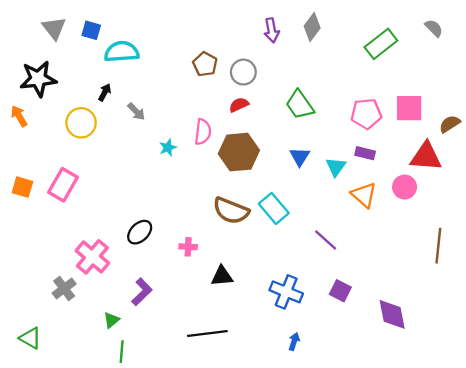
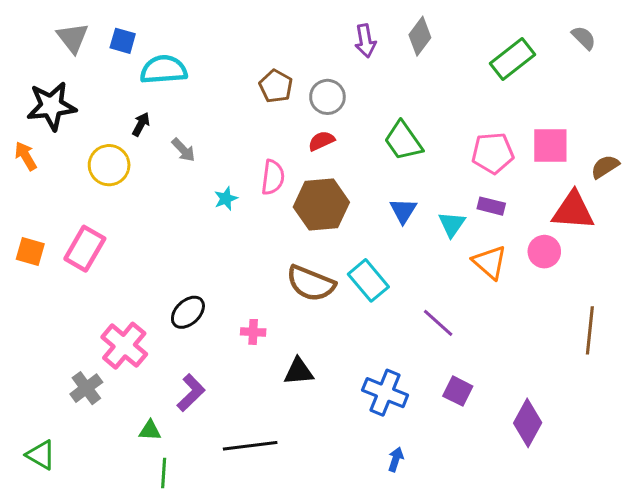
purple diamond: (392, 314) -> (528, 423), turned 40
green triangle: (111, 320) -> (150, 431), turned 42
black line: (207, 334) -> (250, 446), moved

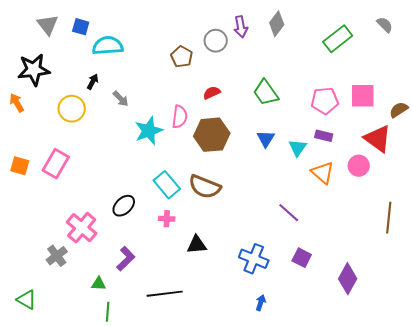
gray circle: (327, 97) -> (216, 41), moved
cyan star: (226, 198) -> (149, 131), size x1.8
red triangle: (573, 211) -> (378, 139), turned 32
cyan rectangle: (368, 280) -> (167, 185), moved

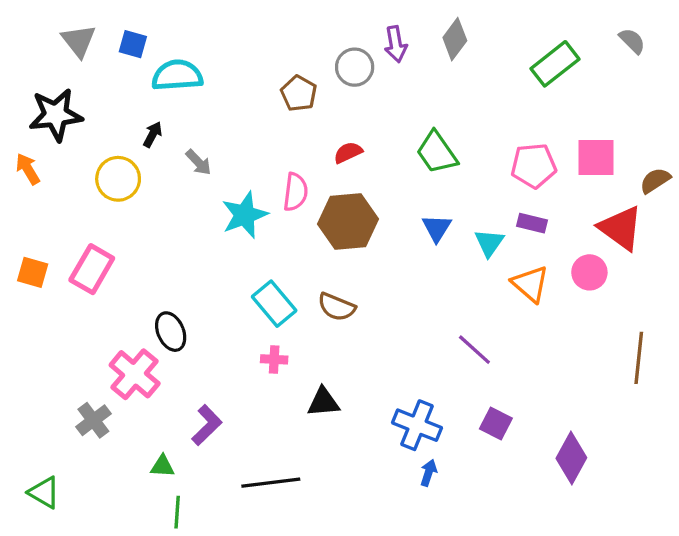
brown semicircle: (205, 187) -> (337, 307), size x0.7
black ellipse: (124, 206) -> (171, 332), moved, turned -70
blue arrow: (261, 303) -> (429, 473), moved

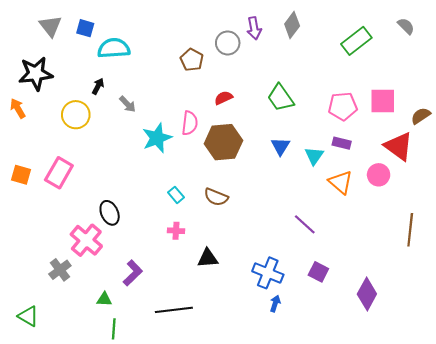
cyan rectangle: (274, 304) -> (176, 195), size x0.6

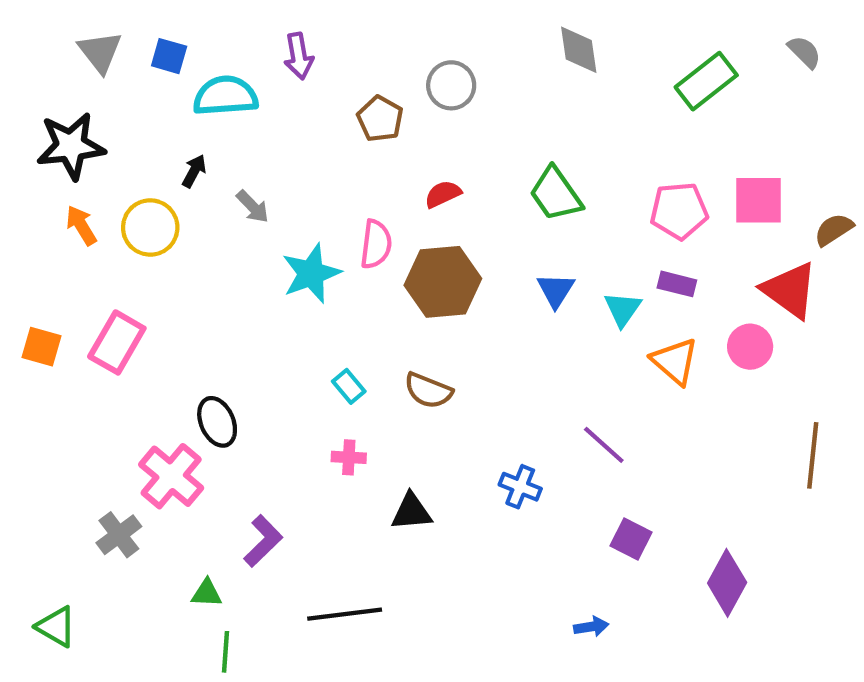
gray diamond: (292, 25) -> (579, 50), turned -45
purple arrow: (254, 28) -> (299, 56), moved
orange arrow: (18, 108) -> (81, 225), moved
blue cross: (268, 273) -> (520, 487), moved, size x0.7
blue arrow: (275, 304) -> (591, 627), moved, turned 63

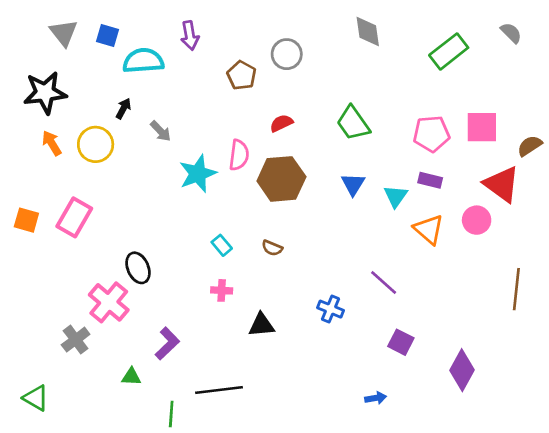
brown semicircle: (428, 391) -> (272, 248), size x0.7
green line: (225, 652) -> (171, 414), moved

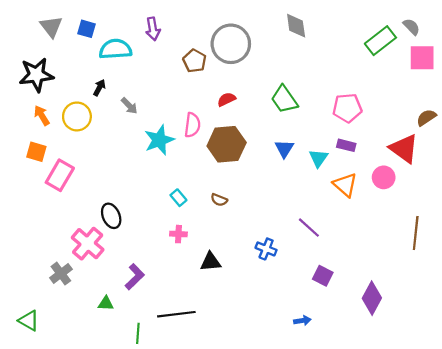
green rectangle: (449, 51) -> (380, 41), moved
gray circle: (287, 54) -> (231, 44), size x1.6
pink square: (482, 127) -> (422, 58), moved
orange square: (26, 220) -> (36, 152), moved

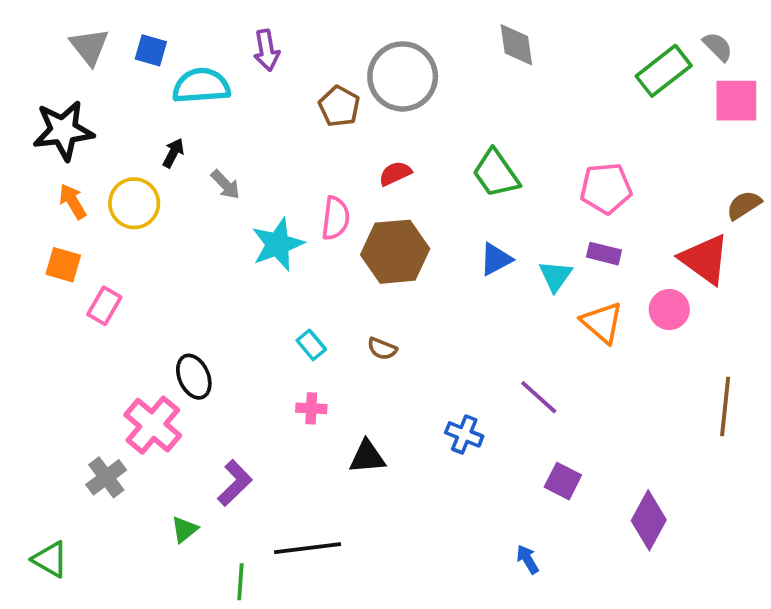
blue triangle: (284, 149) -> (496, 259), turned 30
pink rectangle: (60, 175) -> (104, 306), size x0.7
green triangle: (106, 303) -> (184, 530), turned -42
blue arrow: (302, 321) -> (528, 559), turned -112

